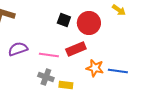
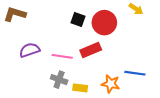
orange star: (95, 68) -> (111, 84), moved

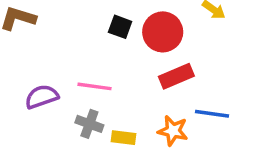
purple semicircle: (30, 50) -> (42, 97), moved
red rectangle: (91, 50) -> (176, 76), moved

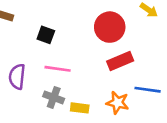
black square: (120, 27) -> (46, 35), moved
purple semicircle: (42, 97) -> (17, 77), turned -65

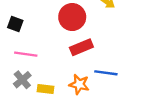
gray cross: (54, 97) -> (22, 80), turned 30

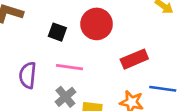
red circle: (72, 17) -> (97, 24), moved

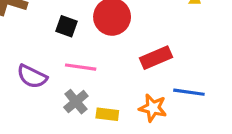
purple semicircle: (28, 75) -> (32, 76), turned -70

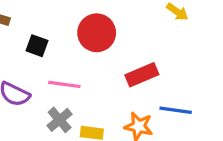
black square: (67, 26) -> (37, 46), moved

